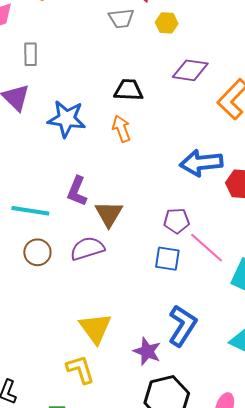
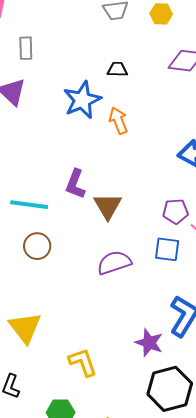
black trapezoid: (129, 90) -> (117, 69), moved, size x0.7
blue star: (67, 119) -> (82, 100), moved, turned -30
purple semicircle: (87, 249) -> (114, 263), moved
yellow triangle: (95, 328) -> (25, 328), moved

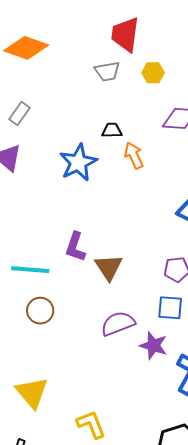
gray rectangle: (26, 48) -> (20, 114), turned 40
orange arrow: (118, 121) -> (134, 155), moved
purple star: (149, 343) -> (153, 346), moved

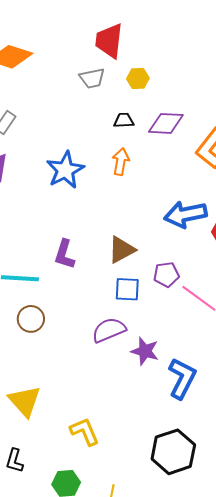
black trapezoid: (112, 130) -> (124, 120), moved
orange arrow: (134, 155) -> (121, 162), turned 36
brown triangle: (109, 267) -> (122, 250), moved, turned 36
blue square: (170, 308) -> (127, 289), moved

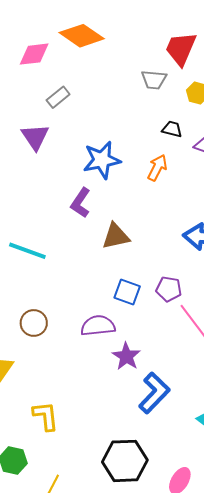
brown triangle: (122, 250) -> (116, 236), moved
purple L-shape: (64, 254) -> (81, 203), moved
brown circle: (31, 319) -> (34, 323), moved

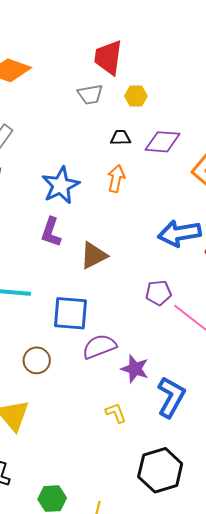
blue square: (127, 292) -> (70, 313), moved, size x1.4
yellow L-shape: (46, 416) -> (116, 413), moved, size x0.7

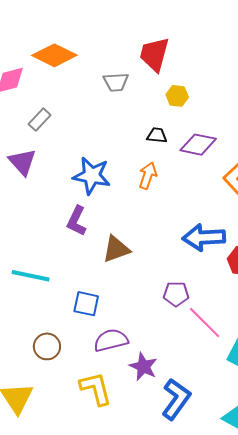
gray trapezoid: (90, 94) -> (116, 82), moved
blue star: (61, 185) -> (92, 176), turned 30
blue square: (70, 313) -> (86, 304), size x0.7
yellow L-shape: (116, 413) -> (96, 389), moved, size x1.6

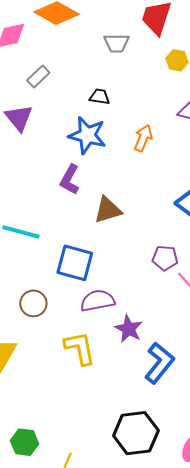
black trapezoid: (157, 135) -> (100, 97), moved
blue square: (86, 304) -> (75, 263), size x1.4

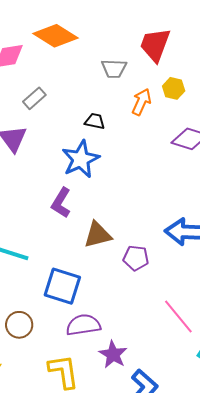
blue star: (87, 135) -> (81, 159), turned 30
orange arrow: (143, 138) -> (141, 102), moved
purple pentagon: (165, 258) -> (136, 258), moved

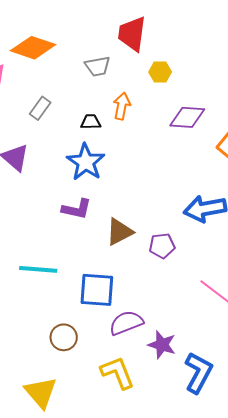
gray rectangle: (34, 98) -> (40, 108), moved
orange arrow: (141, 102) -> (122, 106), moved
purple L-shape: (61, 203) -> (77, 209), turned -96

